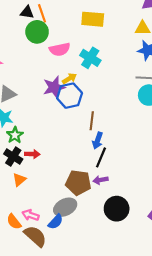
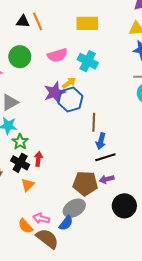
green circle: (37, 32) -> (20, 57), moved
red arrow: (32, 154) -> (38, 159), turned -80
black line: (101, 157) -> (105, 157), turned 54

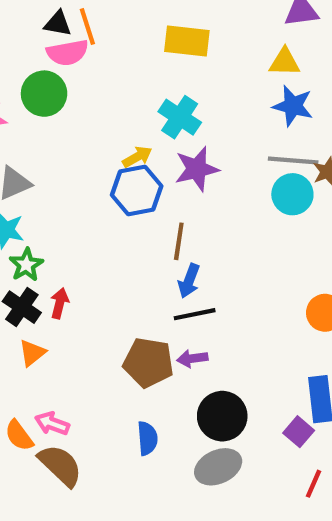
pink semicircle: (57, 55) -> (67, 53), moved
purple star: (55, 92) -> (197, 169), moved
gray ellipse: (74, 208) -> (218, 467), moved
blue semicircle: (66, 223) -> (147, 438), moved, turned -49

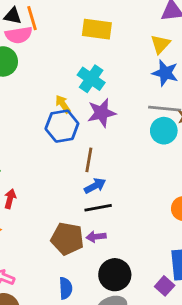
yellow triangle: (285, 62) -> (160, 44), turned -50
yellow arrow: (137, 157) -> (63, 104), turned -96
blue arrow: (189, 281) -> (95, 186), turned -140

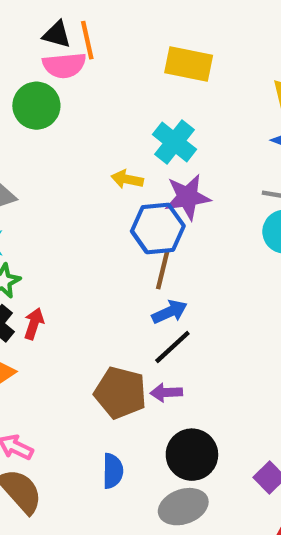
yellow arrow: (63, 104) -> (127, 179), turned -48
blue hexagon: (62, 126) -> (158, 229), moved
black line: (98, 208) -> (172, 347), turned -36

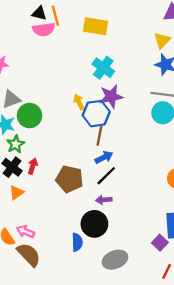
yellow rectangle: (189, 64) -> (95, 26), moved
green circle: (36, 106) -> (30, 116), moved
yellow arrow: (127, 179) -> (79, 102), moved, turned 56
brown pentagon: (120, 393) -> (69, 179), moved
black circle: (192, 455) -> (94, 224), moved

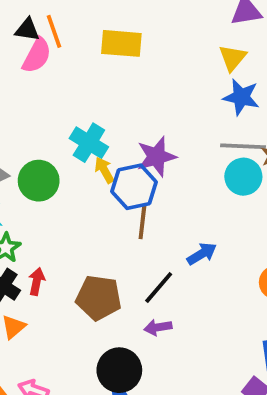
pink semicircle: (44, 29) -> (37, 55), turned -50
cyan cross: (103, 68) -> (89, 143), moved
green circle: (30, 116) -> (39, 181), moved
blue arrow: (104, 157) -> (202, 254), moved
black circle: (94, 224) -> (119, 370), moved

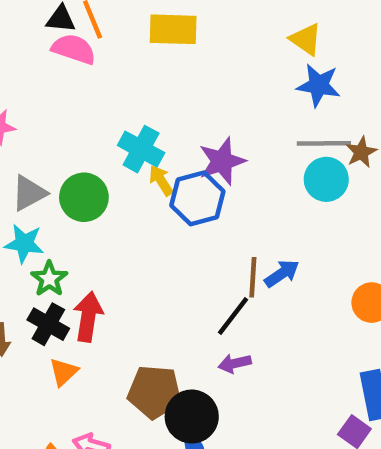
pink semicircle: (37, 55) -> (74, 49), turned -96
yellow triangle: (233, 58) -> (306, 39), turned -32
brown line: (142, 222) -> (253, 277), moved
red arrow: (37, 281) -> (88, 317), size x1.5
brown pentagon: (99, 298) -> (155, 392), moved

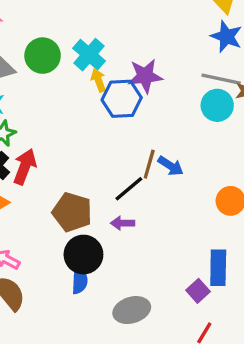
green circle: (84, 197) -> (43, 56), moved
blue arrow: (282, 273) -> (171, 166), turned 55
brown pentagon: (155, 392) -> (72, 212), moved

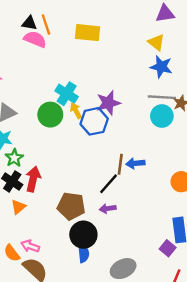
green circle: (43, 56) -> (50, 115), moved
blue arrow: (171, 166) -> (135, 163), turned 150

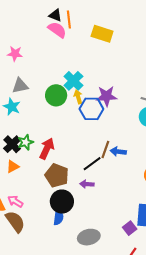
green star: (14, 158) -> (26, 142), moved
red arrow: (33, 179) -> (47, 149), moved

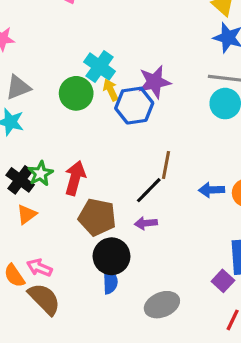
blue arrow: (118, 152) -> (212, 190), moved

